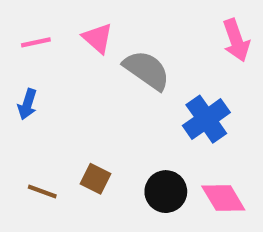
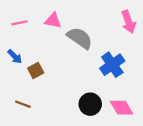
pink triangle: (98, 38) -> (53, 21), turned -30
blue arrow: (27, 104) -> (15, 57), turned -63
brown square: (96, 179) -> (36, 70), moved, turned 35

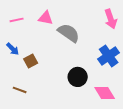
blue cross: (112, 65) -> (109, 56), moved
black circle: (90, 104) -> (78, 77), moved

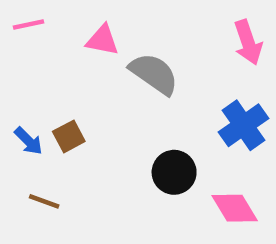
pink line: (17, 20) -> (29, 24), moved
blue arrow: (13, 49) -> (29, 141), moved

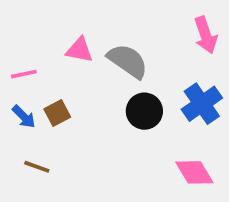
pink line: (29, 24) -> (24, 74), moved
pink triangle: (102, 40) -> (79, 50), moved
black circle: (174, 172) -> (144, 111), moved

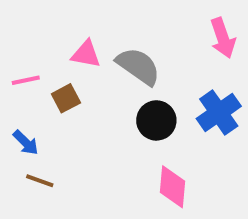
brown square: (57, 113) -> (66, 98), moved
blue arrow: (24, 117) -> (26, 143), moved
pink diamond: (194, 172) -> (172, 187), moved, turned 36

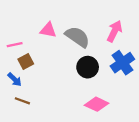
pink arrow: (223, 38) -> (115, 31), moved, turned -135
brown square: (66, 98) -> (26, 62), moved
pink diamond: (172, 187) -> (97, 104), turned -70

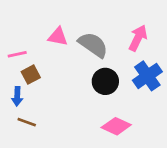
blue arrow: (15, 79) -> (17, 96), turned 48

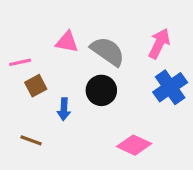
black circle: (105, 81) -> (101, 90), moved
blue arrow: (17, 96) -> (64, 109), moved

